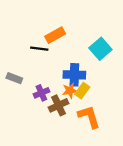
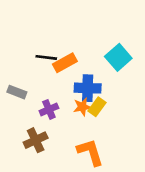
orange rectangle: (55, 35) -> (65, 63), moved
brown cross: (58, 105) -> (36, 140), moved
orange L-shape: (89, 117) -> (90, 152), moved

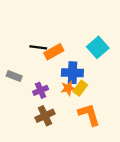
brown cross: (36, 140) -> (45, 116), moved
orange L-shape: (90, 152) -> (89, 115), moved

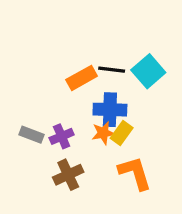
black line: (38, 47) -> (112, 70), moved
gray rectangle: (14, 76) -> (31, 135), moved

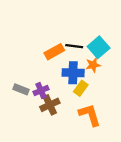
orange star: (103, 133) -> (93, 65), moved
brown cross: (68, 175) -> (50, 105), moved

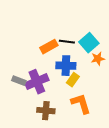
orange star: (93, 65) -> (98, 59), moved
purple cross: (41, 90) -> (37, 82), size x1.6
brown cross: (50, 105) -> (46, 111), moved, turned 30

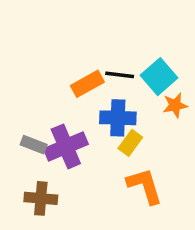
brown cross: (46, 111) -> (41, 198), moved

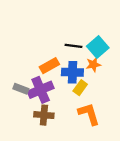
orange rectangle: (87, 84) -> (49, 66), moved
orange star: (175, 105) -> (93, 65), moved
brown cross: (41, 198) -> (44, 115), moved

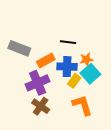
cyan square: (98, 47) -> (90, 74), moved
gray rectangle: (21, 89) -> (19, 48), moved, size x1.5
brown cross: (44, 115) -> (41, 106), turned 30

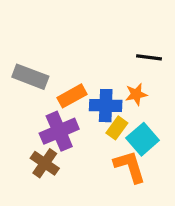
black line: (68, 42) -> (149, 57), moved
cyan square: (90, 74) -> (143, 139), moved
brown cross: (41, 106) -> (45, 163), moved

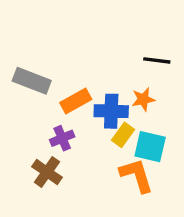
purple cross: (59, 131) -> (62, 138), size x0.6
cyan square: (143, 139) -> (150, 147), turned -36

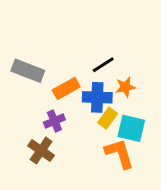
black line: (157, 60) -> (103, 65), moved, turned -40

